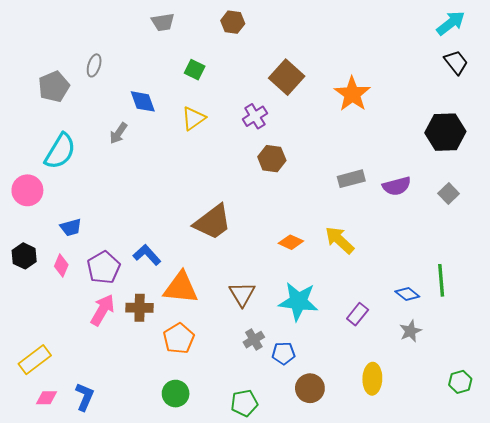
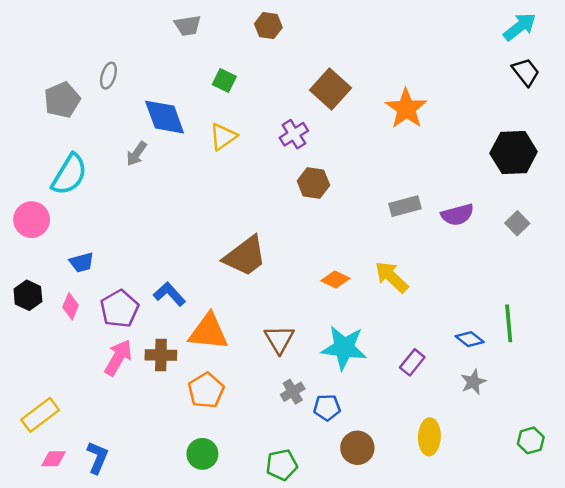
blue diamond: (143, 101) -> (165, 117), size x1.4

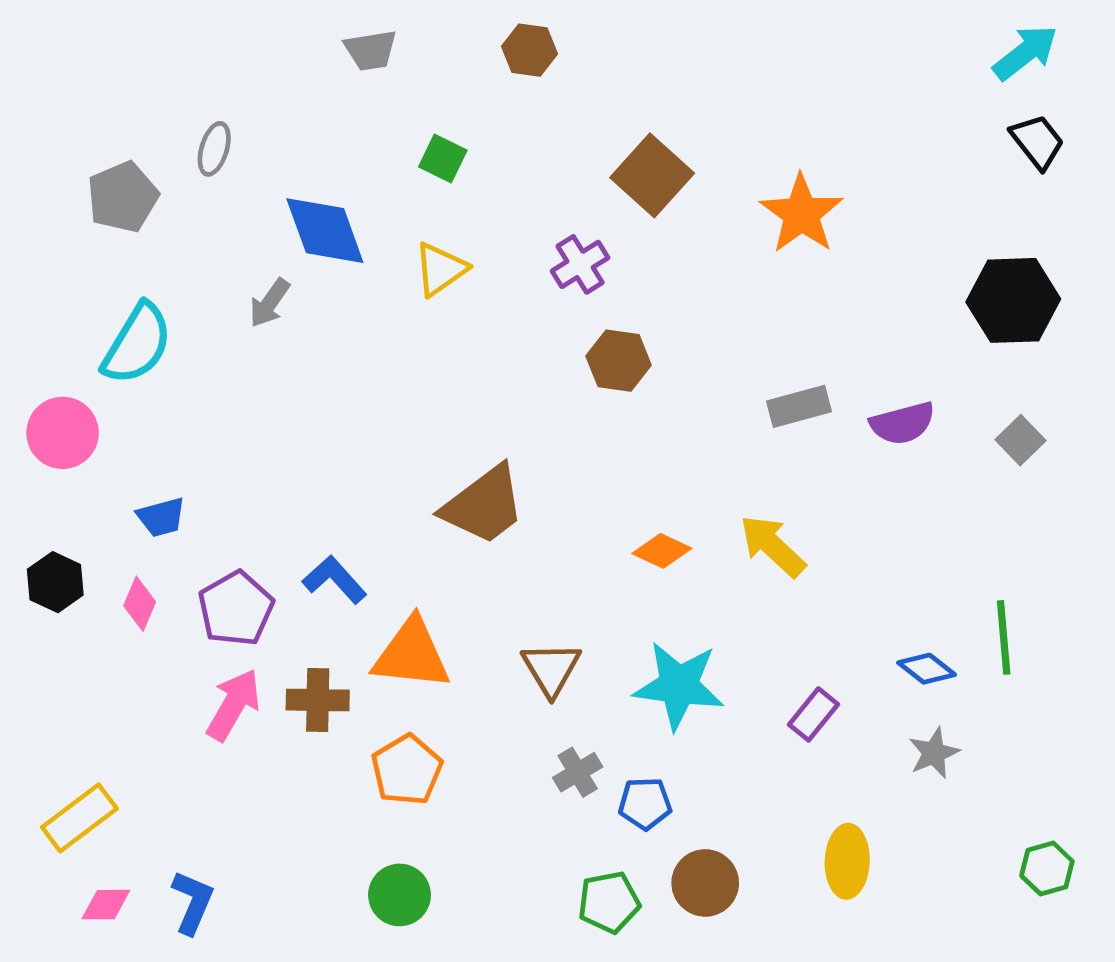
green pentagon: (282, 465) -> (609, 902), moved

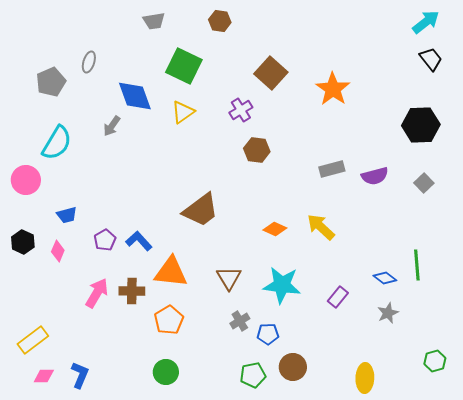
green square: (443, 158) -> (184, 66), size x1.8
purple pentagon: (236, 609) -> (105, 240), moved, size x0.7
yellow ellipse: (847, 861) -> (365, 378), moved

